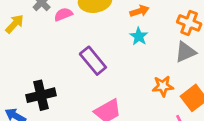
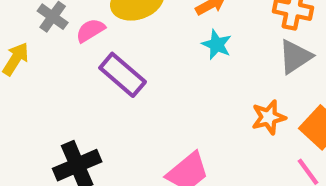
purple rectangle: (93, 61) -> (123, 75), moved

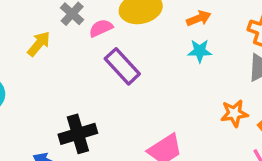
cyan star: (217, 45) -> (200, 51), turned -30

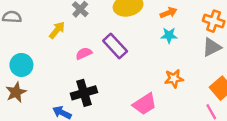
pink semicircle: (101, 28) -> (84, 53), moved
orange star: (234, 113) -> (174, 78), moved

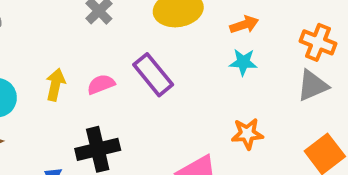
yellow arrow: (57, 30) -> (55, 85), moved, turned -30

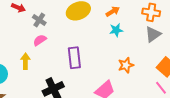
purple rectangle: (153, 75) -> (74, 58), moved, turned 45
pink semicircle: (101, 84) -> (40, 40), moved

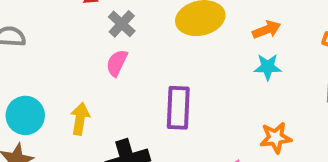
pink semicircle: (40, 40) -> (117, 63), turned -40
yellow arrow: (25, 61) -> (80, 119), moved

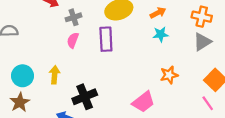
gray cross: (122, 24) -> (74, 17), turned 35
purple rectangle: (178, 108) -> (106, 39), moved

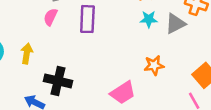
gray triangle: (202, 42) -> (175, 24), moved
black cross: (85, 97) -> (58, 81), turned 30

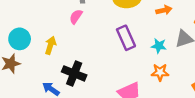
purple rectangle: (87, 19) -> (126, 38), moved, turned -35
cyan star: (149, 19) -> (159, 46), moved

